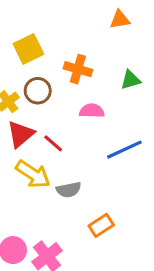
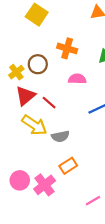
yellow square: (28, 49) -> (37, 15), moved, turned -30
orange rectangle: (101, 225) -> (68, 166), moved

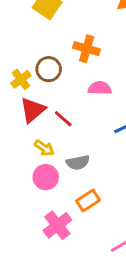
yellow arrow: (34, 125) -> (44, 148), size x0.6
pink circle: (20, 180) -> (46, 177), moved

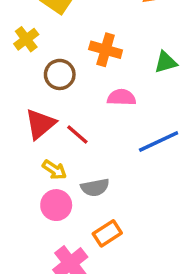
yellow cross: (21, 79) -> (26, 39), moved

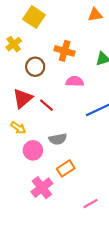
yellow arrow: (54, 170) -> (18, 128), moved

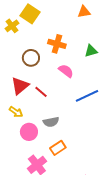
yellow cross: (14, 44) -> (12, 26), moved
pink semicircle: (75, 81) -> (66, 71), turned 35

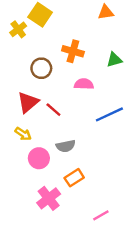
pink semicircle: (66, 71) -> (84, 84), turned -35

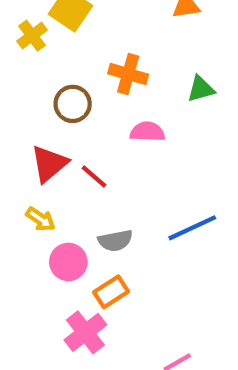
blue line: (109, 114) -> (192, 228), moved
orange rectangle: (74, 178) -> (111, 292), moved

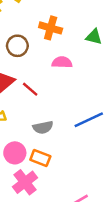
green triangle: (201, 89) -> (94, 37), turned 30
pink circle: (68, 262) -> (15, 153), moved
orange rectangle: (111, 292) -> (40, 158), turned 54

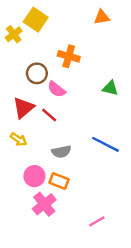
green triangle: (94, 37) -> (110, 88), moved
pink semicircle: (62, 62) -> (56, 89), moved, turned -144
blue line: (89, 120) -> (105, 144), turned 52

